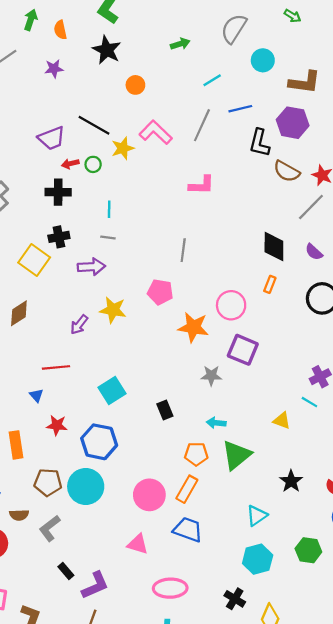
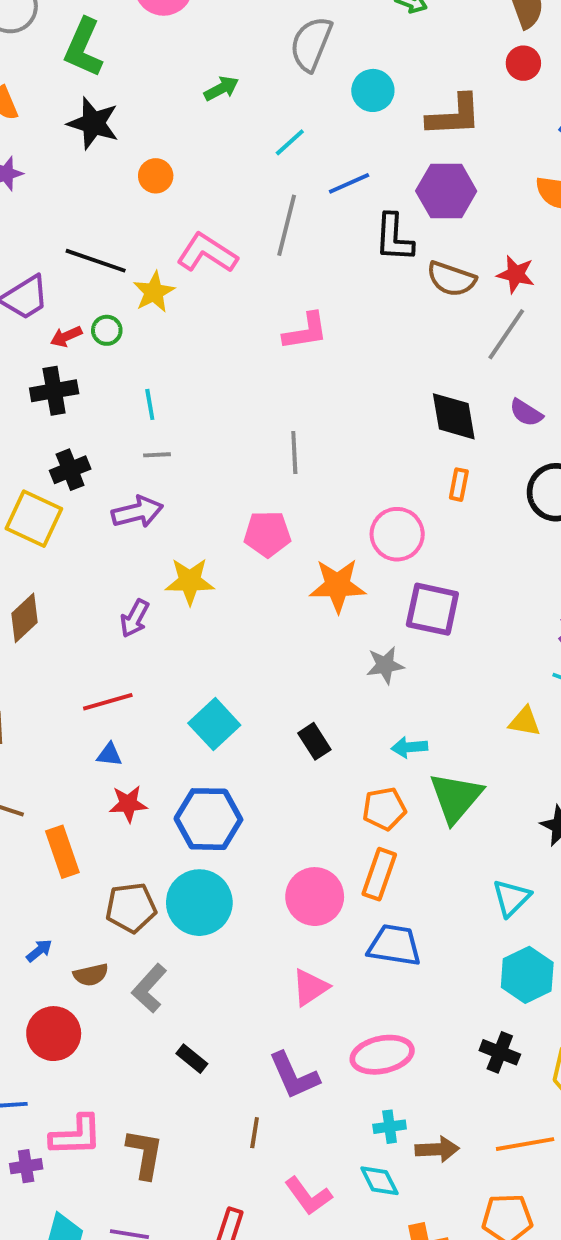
blue triangle: (36, 395) -> (109, 755), moved, turned -32
pink triangle: (138, 544) -> (310, 987), turned -40
purple L-shape: (95, 585) -> (294, 1076), moved, turned 100

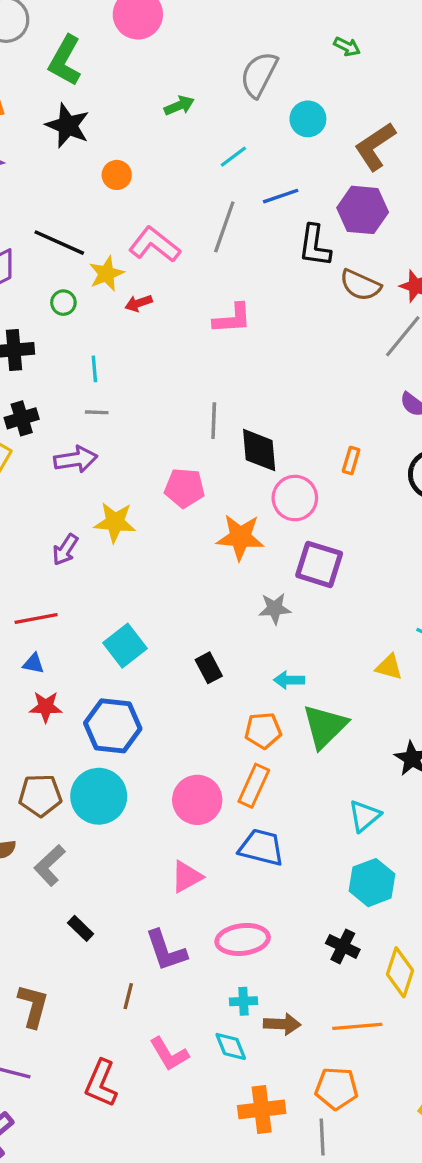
brown L-shape: (454, 116) -> (375, 146), turned 144
red arrow: (66, 336) -> (139, 303), moved
black diamond: (454, 416) -> (259, 450), moved

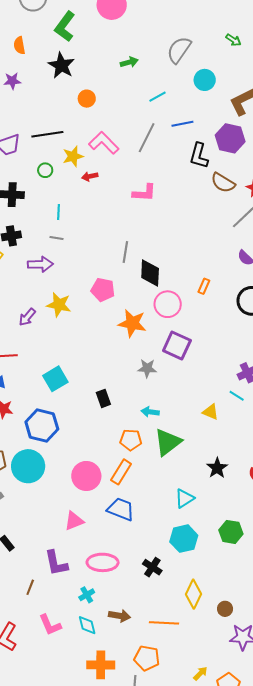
black line: (59, 243) -> (47, 134), turned -40
black cross: (343, 946) -> (152, 567), moved
cyan cross: (243, 1001) -> (87, 595), moved, turned -35

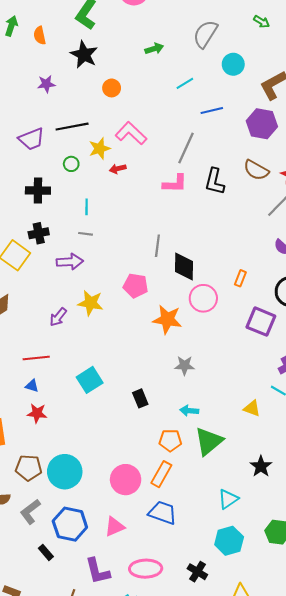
purple star: (12, 81) -> (46, 84), moved
gray line: (147, 138) -> (186, 148), moved
black L-shape: (199, 156) -> (215, 181), moved
purple square: (177, 346) -> (261, 322), moved
blue hexagon: (42, 426) -> (70, 524), moved

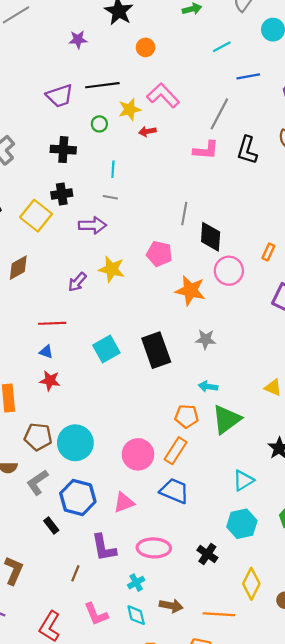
black rectangle: (140, 398) -> (156, 350), moved, size x1.8

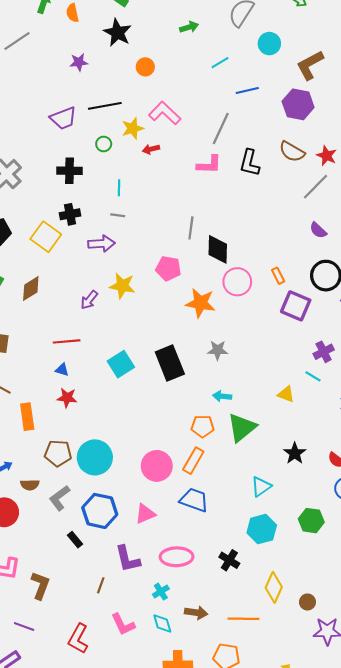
orange rectangle: (268, 252) -> (278, 276), moved, turned -49

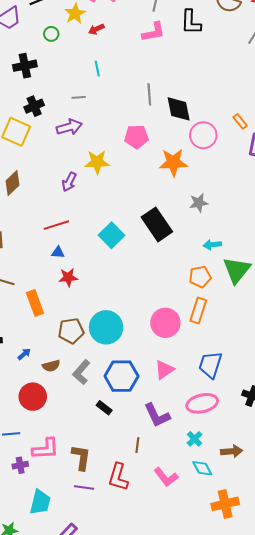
cyan line: (119, 188) -> (97, 69), moved
blue trapezoid: (194, 500) -> (210, 365), moved, turned -80
purple line: (24, 627) -> (84, 488), moved
red L-shape: (78, 639) -> (118, 477), moved

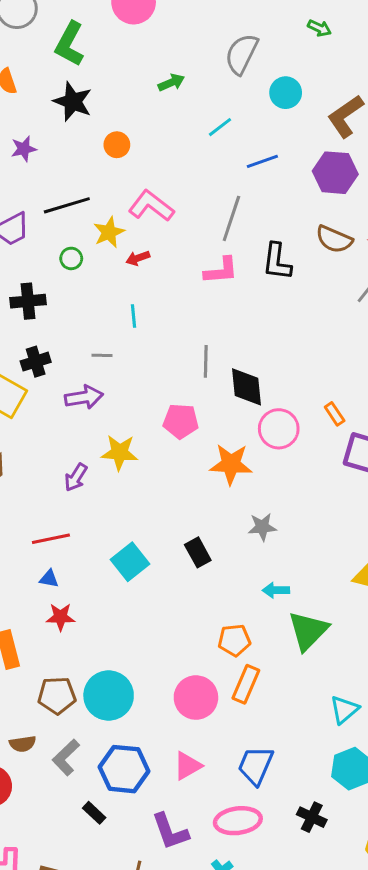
black rectangle: (157, 224) -> (198, 552), size x0.6
orange pentagon: (200, 277) -> (234, 640), moved

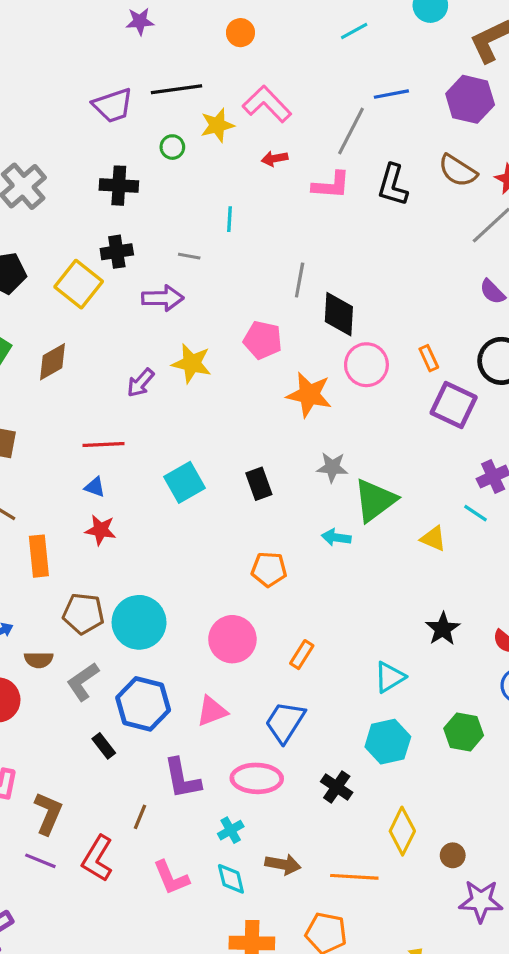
blue line: (262, 161) -> (391, 94), moved
red arrow: (138, 258) -> (275, 159), moved
green triangle: (308, 631) -> (375, 500), moved
orange pentagon: (234, 640) -> (269, 569), moved
orange rectangle: (246, 684) -> (302, 655), moved, size x0.7

